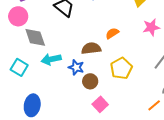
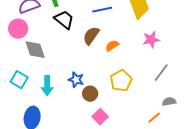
brown semicircle: (91, 48) -> (91, 36), moved, turned -48
cyan arrow: (51, 59) -> (47, 86), moved, turned -78

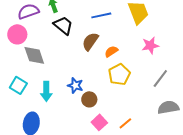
yellow pentagon: (121, 81) -> (119, 74), moved
gray semicircle: (169, 102) -> (168, 107), size x1.5
orange line: (154, 118) -> (125, 123), moved

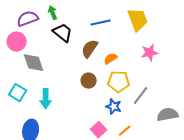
yellow pentagon: (119, 74) -> (119, 82), turned 30
gray line: (160, 78) -> (141, 96), moved
blue star: (75, 85) -> (114, 107), moved
brown circle: (89, 99) -> (89, 81), moved

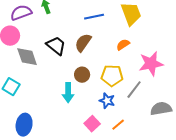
black trapezoid: (63, 33) -> (56, 46), moved
pink star: (150, 53) -> (151, 64), moved, size x1.4
orange semicircle: (111, 59) -> (123, 45), moved
cyan arrow: (46, 99) -> (68, 93), moved

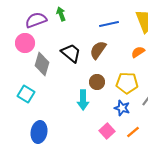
gray diamond: (27, 57) -> (42, 64), turned 35

